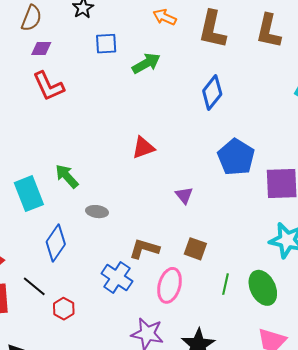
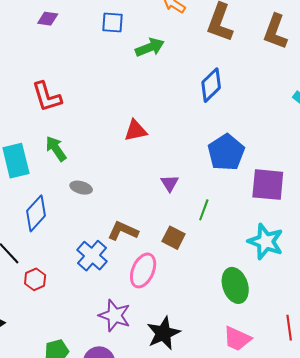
red L-shape: (48, 86) -> (47, 97), moved
green line: (226, 284) -> (204, 210), moved

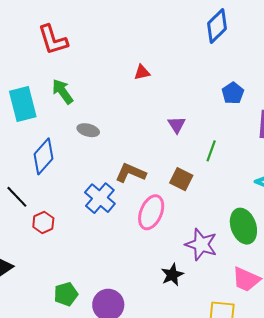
red triangle: (136, 131) -> (142, 72), size x0.7
blue pentagon: (226, 152) -> (233, 93), size x0.6
purple star: (115, 315) -> (201, 244), moved
black star: (163, 333) -> (172, 275), size x0.7

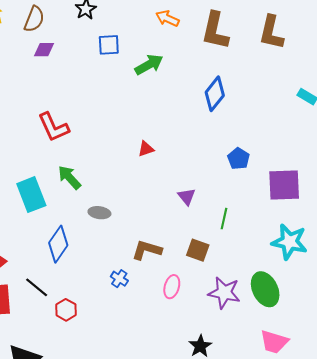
blue cross: (100, 198) -> (119, 279), size x0.6
pink ellipse: (151, 212) -> (172, 287), size x0.7
purple star: (201, 244) -> (224, 293), moved

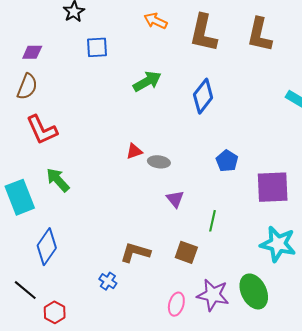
brown semicircle: (34, 19) -> (27, 87), moved
green arrow: (149, 65) -> (147, 81), moved
gray ellipse: (99, 213) -> (159, 162), moved
pink ellipse: (172, 287) -> (176, 304), moved

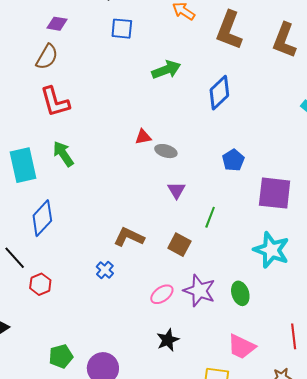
blue cross: (108, 281) -> (105, 270), moved
green ellipse: (254, 291) -> (240, 293), size x0.7
pink ellipse: (176, 304) -> (162, 294), turned 30

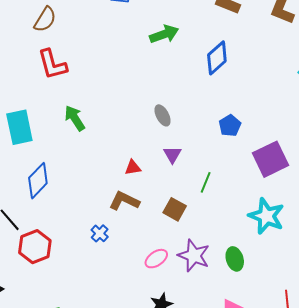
red triangle: (143, 137) -> (133, 168), moved
gray ellipse: (166, 151) -> (163, 115), turned 45
green arrow: (63, 154) -> (75, 118), moved
purple square: (275, 193) -> (270, 159), turned -33
red hexagon: (40, 284) -> (35, 247), size x1.5

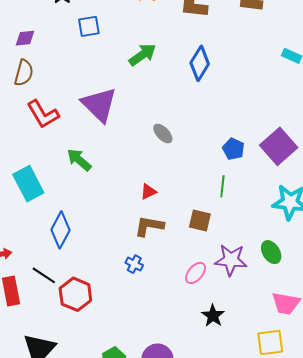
blue pentagon: (230, 126) -> (233, 149), moved
purple triangle: (172, 155) -> (99, 105), moved, size x2.0

